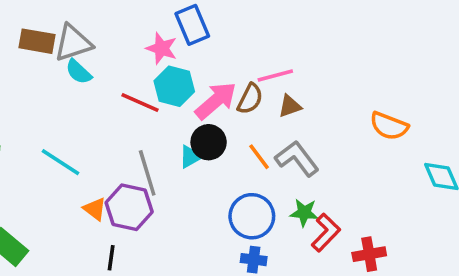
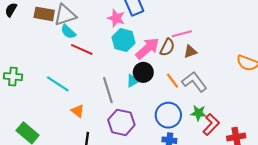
red line: (140, 103) -> (82, 49), moved
purple hexagon: (129, 207) -> (121, 122), moved

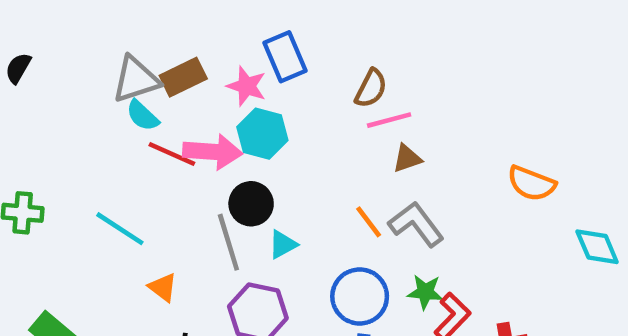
brown rectangle: (44, 14) -> (183, 77), moved, turned -36
brown semicircle: (167, 47) -> (371, 88), moved
pink arrow: (147, 48) -> (213, 152), moved, turned 45
black circle: (143, 72) -> (251, 204), moved
cyan triangle: (133, 81) -> (283, 244), moved

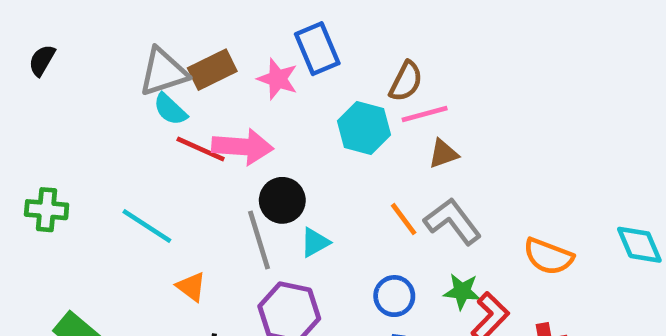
cyan hexagon: (262, 134) -> (364, 128), moved
orange semicircle: (532, 183) -> (548, 256), moved
blue circle: (360, 296) -> (394, 296), size x0.7

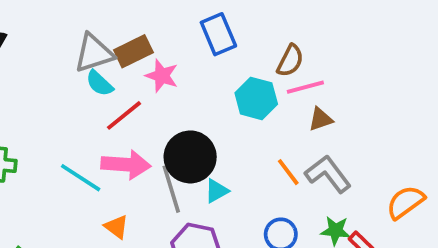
pink star: (278, 79) -> (162, 76), moved
pink arrow: (243, 147) -> (126, 165), moved
red line: (201, 149) -> (124, 115), turned -63
black circle: (282, 200) -> (190, 157), size x1.4
orange semicircle: (548, 256) -> (405, 202), turned 123

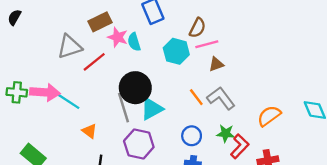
gray triangle: (94, 53) -> (70, 47), moved
cyan semicircle: (99, 83) -> (134, 42), moved, turned 30
pink arrow: (126, 165) -> (45, 92), moved
cyan triangle: (217, 191) -> (152, 109), size x1.5

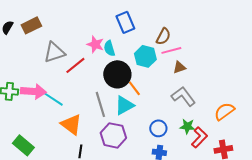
brown rectangle: (100, 22) -> (31, 25), moved
black circle: (135, 88) -> (117, 74), moved
orange line: (196, 97) -> (134, 88), moved
orange triangle: (90, 131) -> (71, 124), size x1.6

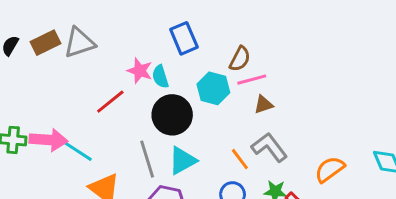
gray triangle: (54, 52) -> (79, 43), moved
orange line: (134, 88) -> (240, 159), moved

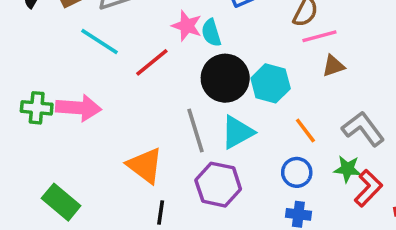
cyan hexagon: (213, 88) -> (271, 83), moved
gray L-shape: (269, 147) -> (363, 129), moved
cyan line: (76, 150) -> (100, 41), moved

